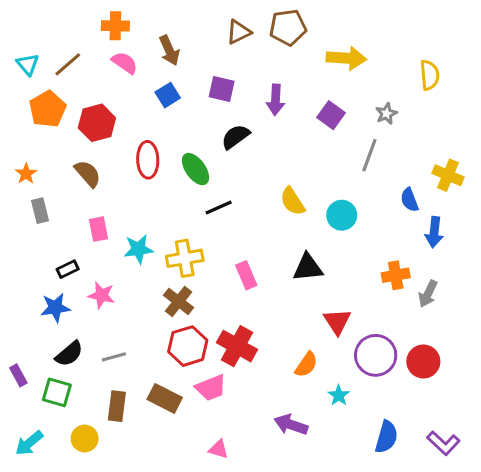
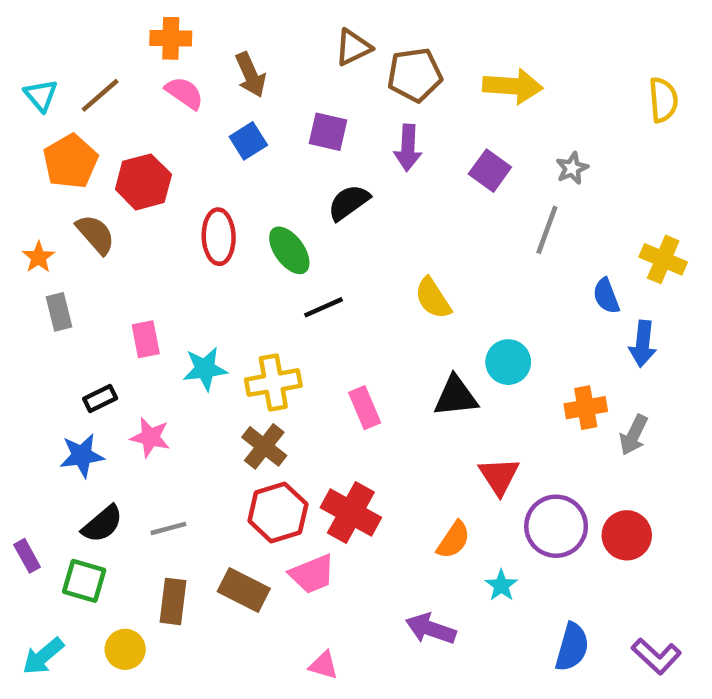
brown pentagon: (288, 27) -> (415, 75), moved
yellow semicircle: (430, 75) -> (663, 100), moved
brown semicircle: (88, 174) -> (96, 234), moved
cyan circle: (342, 215) -> (508, 362), moved

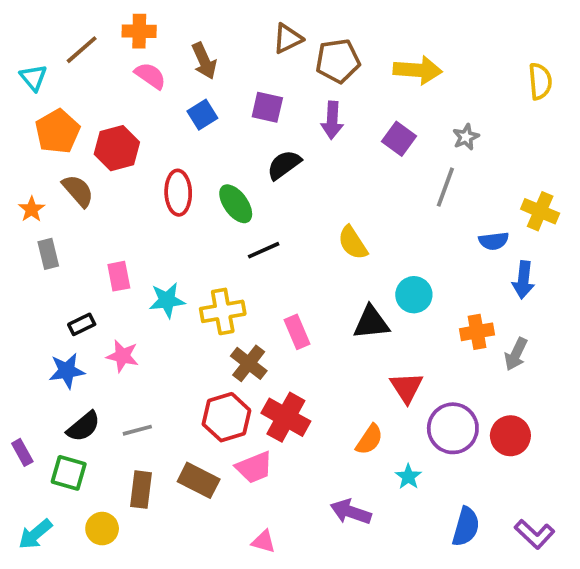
brown line: (100, 95) -> (82, 50), moved
blue semicircle: (606, 296) -> (494, 241), turned -76
brown cross: (264, 446) -> (249, 363), moved

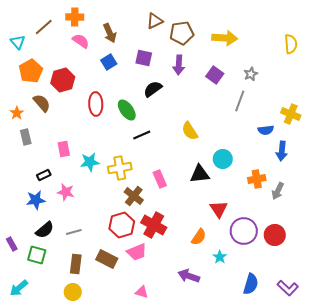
yellow circle: (102, 529) -> (73, 292), moved

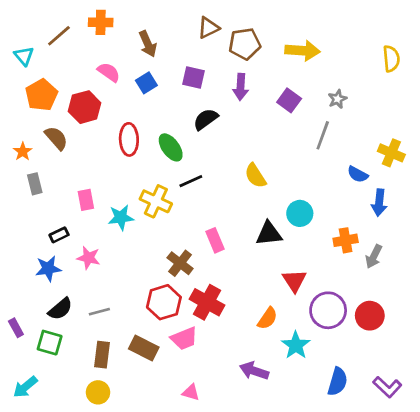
pink semicircle: (81, 41) -> (109, 72), moved
blue semicircle: (266, 130) -> (358, 174), turned 35
yellow cross: (120, 168) -> (156, 201), moved, turned 35
cyan star: (220, 257) -> (296, 345), size x1.5

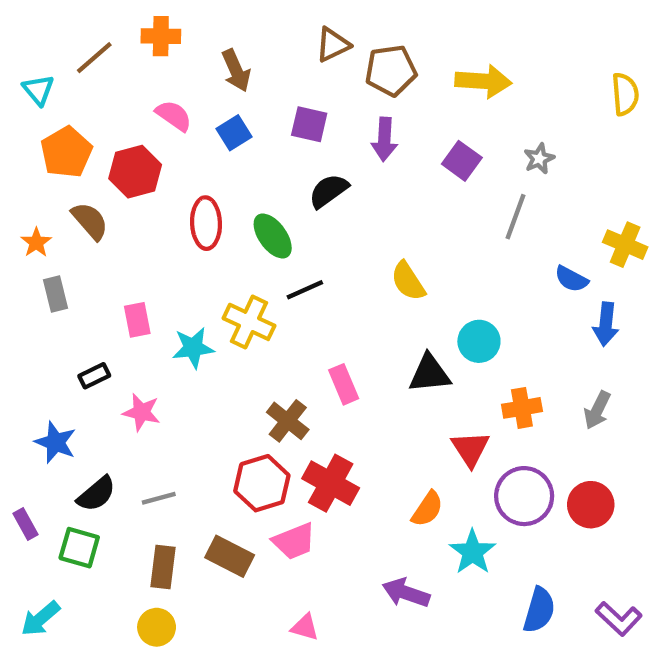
orange cross: (346, 240) -> (522, 408), moved
blue star: (48, 269) -> (56, 442), moved, turned 30

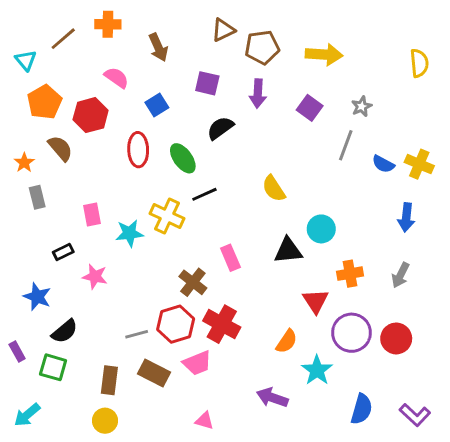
blue square: (234, 133) -> (157, 105), moved
blue semicircle: (571, 279) -> (383, 164), moved
gray line: (159, 498) -> (137, 334), moved

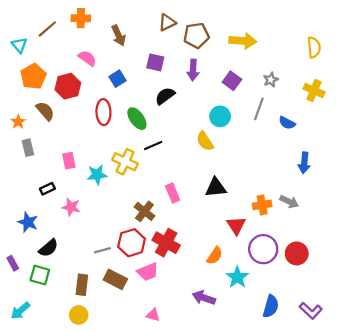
yellow cross: (419, 164) -> (314, 90), moved
cyan circle: (321, 229) -> (220, 116), moved
gray arrow: (401, 275) -> (289, 202), moved, turned -90

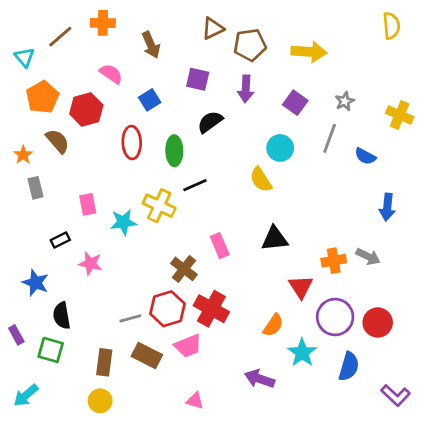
yellow semicircle: (314, 47) -> (391, 26), moved
green ellipse: (137, 119) -> (174, 151), turned 35
black semicircle: (48, 248) -> (62, 316), turned 120
blue semicircle: (271, 306) -> (349, 366), moved

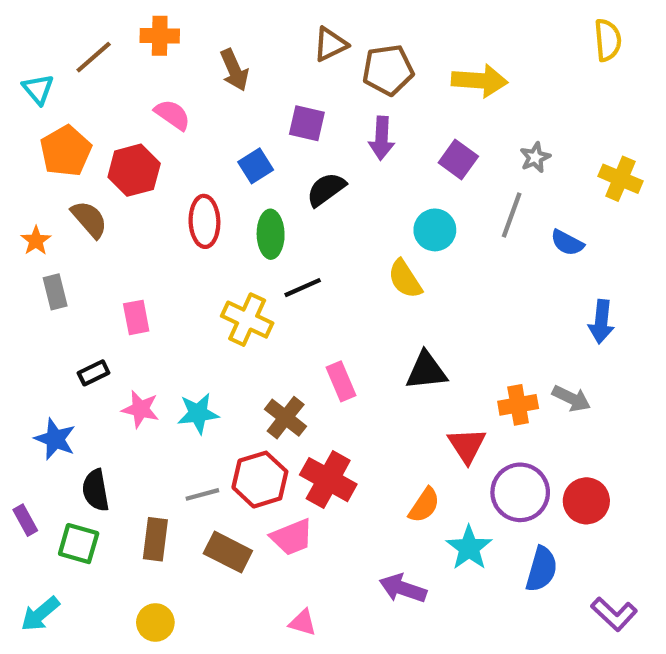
blue square: (150, 100) -> (256, 166), moved
cyan star: (123, 222) -> (198, 413), moved
brown rectangle: (104, 362) -> (155, 539), moved

